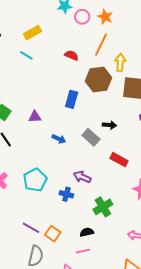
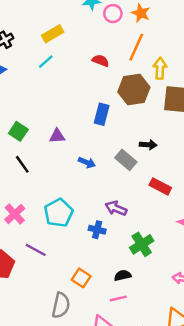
cyan line: (26, 55) -> (46, 62), turned -72
purple line: (31, 228) -> (36, 250), moved

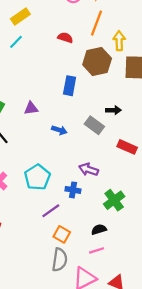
purple line: (36, 250) -> (51, 211), moved, turned -60
gray semicircle: (61, 305) -> (60, 260), moved

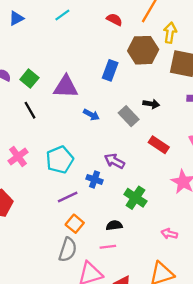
purple triangle: (31, 108) -> (66, 87), size x1.6
green cross: (114, 200) -> (135, 198), turned -30

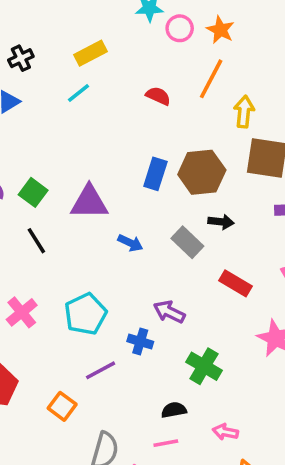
brown hexagon: (143, 50) -> (202, 172), moved
orange square: (75, 224) -> (62, 406), moved
pink arrow: (169, 234) -> (225, 432), moved

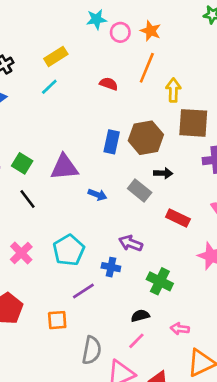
orange square: (62, 406) -> (57, 320), turned -36
pink line: (166, 443) -> (136, 341), turned -30

